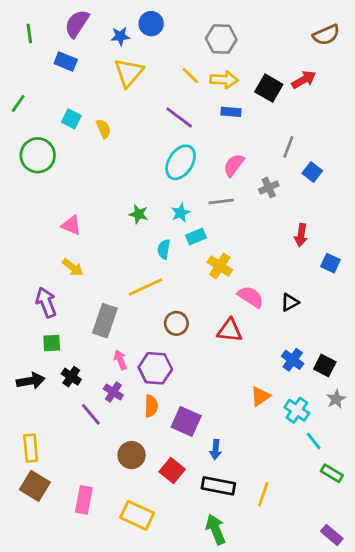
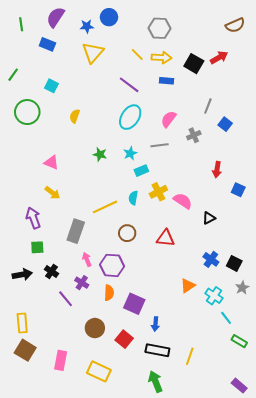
yellow semicircle: (104, 129) -> (75, 116), moved, turned -136
cyan semicircle: (164, 249) -> (133, 198), moved
yellow cross: (220, 266) -> (158, 192), turned 30
pink semicircle: (251, 297) -> (183, 201), moved

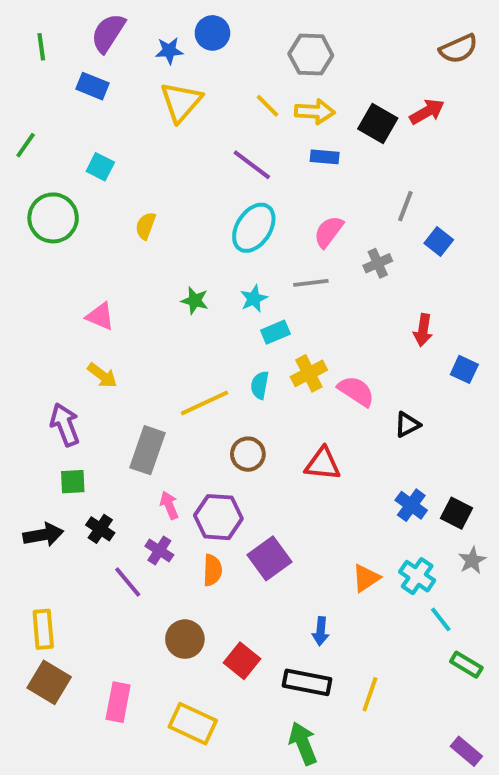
orange triangle: (188, 286) -> (366, 578), moved
purple square: (134, 304) -> (270, 558), moved, turned 30
blue arrow: (155, 324) -> (321, 631), moved

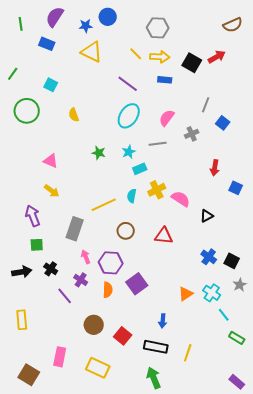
yellow triangle: (181, 102) -> (92, 52), turned -45
yellow semicircle: (146, 226) -> (74, 115), turned -40
brown square: (49, 682) -> (29, 375), moved

